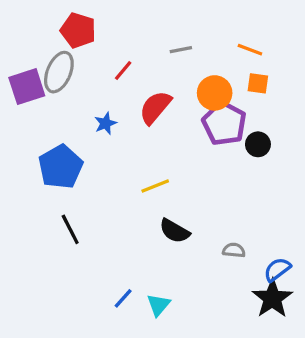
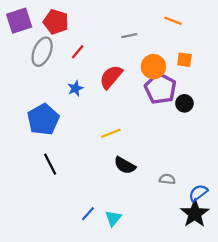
orange line: (250, 50) -> (173, 21), moved
red line: (123, 70) -> (78, 52), moved
purple square: (27, 87) -> (19, 21), moved

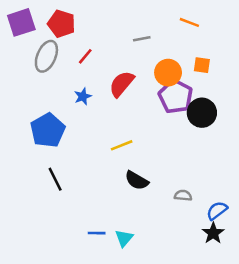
black circle: (184, 103) -> (202, 113), size x1.5
blue line: (88, 214) -> (97, 233), turned 49
black star: (195, 214) -> (213, 233), size x0.7

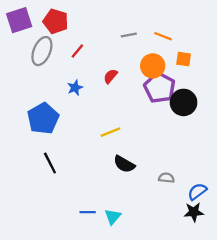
orange line: (189, 22) -> (163, 36), moved
red semicircle: (122, 84) -> (110, 76), size x0.6
black star: (213, 233) -> (194, 212), turned 30

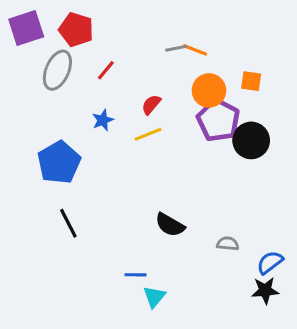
orange line: (163, 36) -> (195, 50), moved
yellow line: (110, 132) -> (148, 134), moved
blue line: (88, 212) -> (136, 275), moved

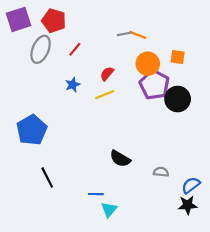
blue pentagon: (59, 162) -> (32, 130), moved
black line: (68, 223) -> (47, 177), moved

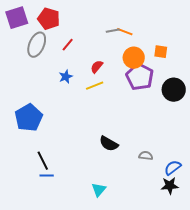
black circle: (178, 99) -> (174, 90), moved
blue line: (96, 194) -> (47, 176), moved

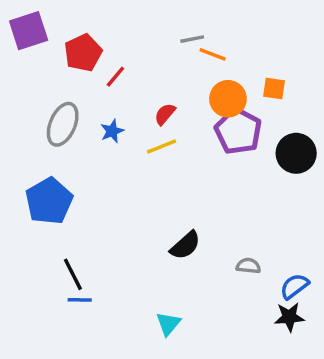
red pentagon: (49, 19) -> (83, 53), moved, turned 30
gray line: (113, 31) -> (192, 39), moved
gray ellipse: (37, 45) -> (63, 124), moved
black semicircle: (109, 144) -> (185, 245), turned -72

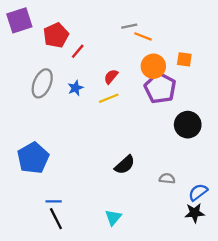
black circle: (296, 153) -> (188, 125), moved
blue pentagon: (49, 201) -> (33, 158), moved
black line: (73, 274) -> (56, 219), moved

